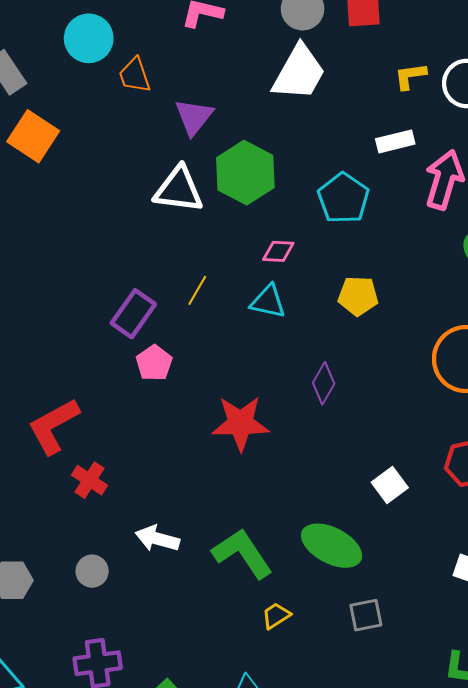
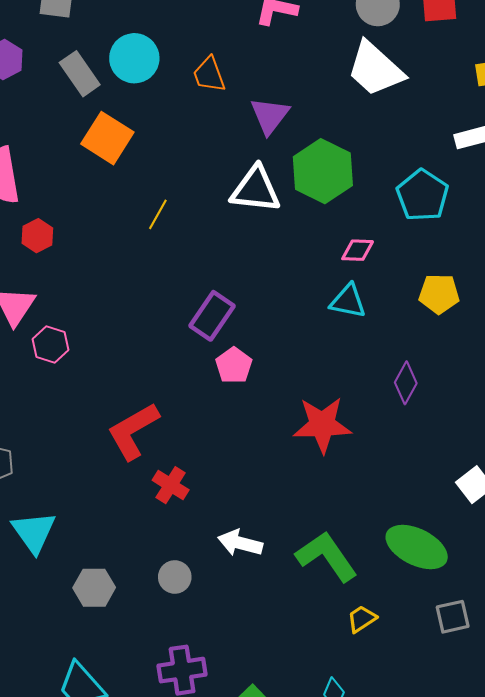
cyan circle: (89, 38) -> (134, 58), moved
white trapezoid: (299, 73) -> (375, 69), turned 104
yellow line: (197, 290) -> (158, 214), moved

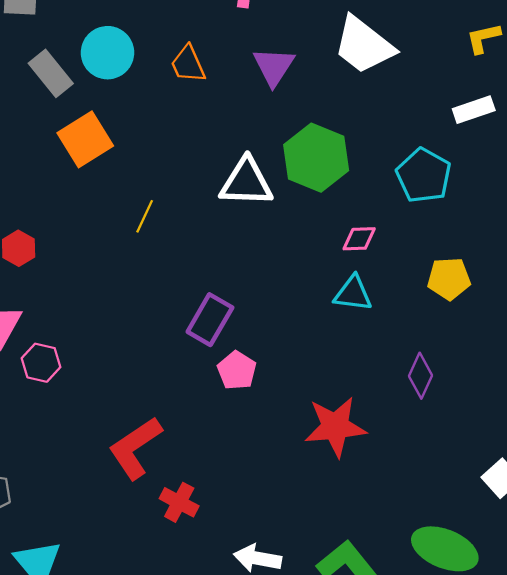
purple triangle: (270, 116) -> (274, 66), moved
orange square: (107, 138) -> (85, 139), turned 30

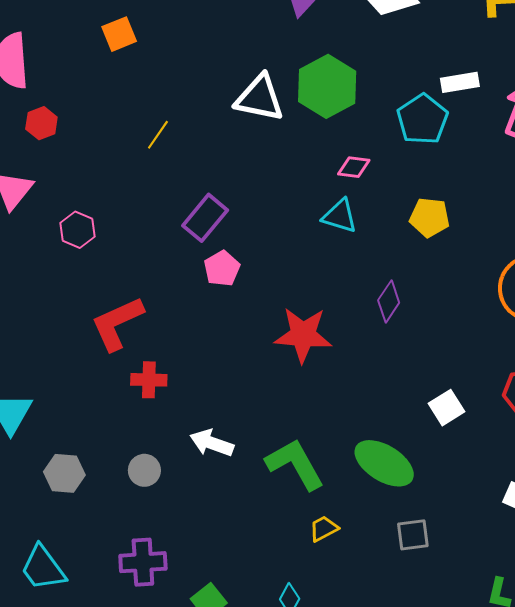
white rectangle: (474, 110) -> (460, 82), moved
orange square: (85, 139) -> (119, 34), size x0.7
yellow line: (145, 216) -> (158, 135), moved
pink hexagon: (41, 363) -> (78, 230), moved
red cross: (179, 502) -> (149, 380), turned -36

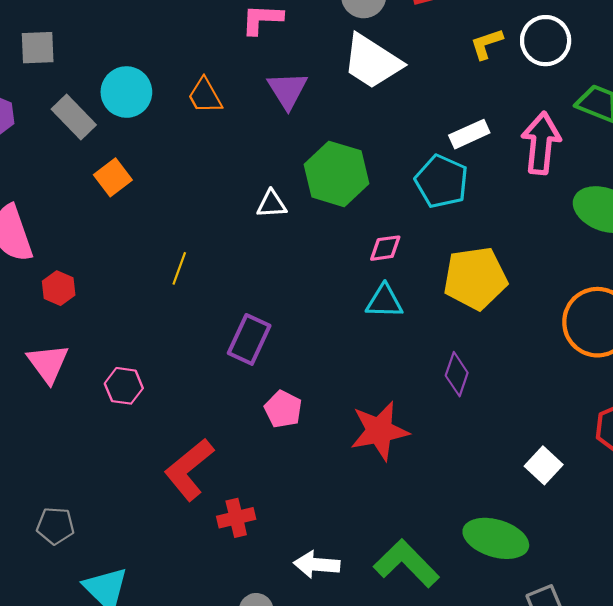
white triangle: (260, 98) -> (272, 204), size x0.6
yellow pentagon: (430, 217) -> (475, 278), size x1.5
pink pentagon: (222, 268) -> (283, 409), moved

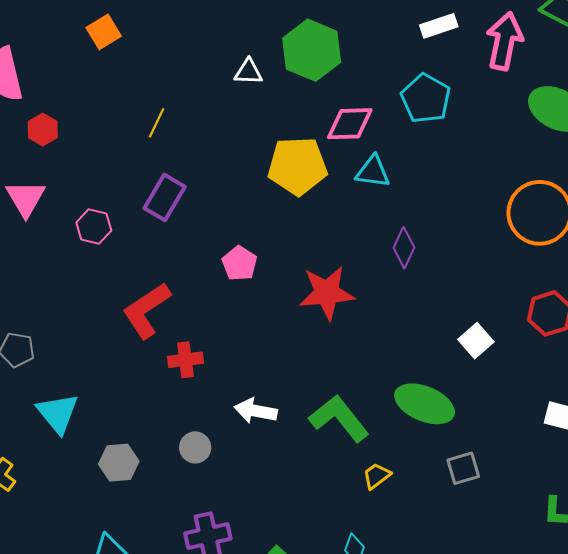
cyan pentagon: (442, 181) -> (426, 98), moved
pink diamond: (385, 248) -> (350, 124), size x1.5
yellow pentagon: (475, 278) -> (297, 166), moved
cyan triangle: (384, 301) -> (373, 172), moved
purple rectangle: (249, 339) -> (165, 197), moved

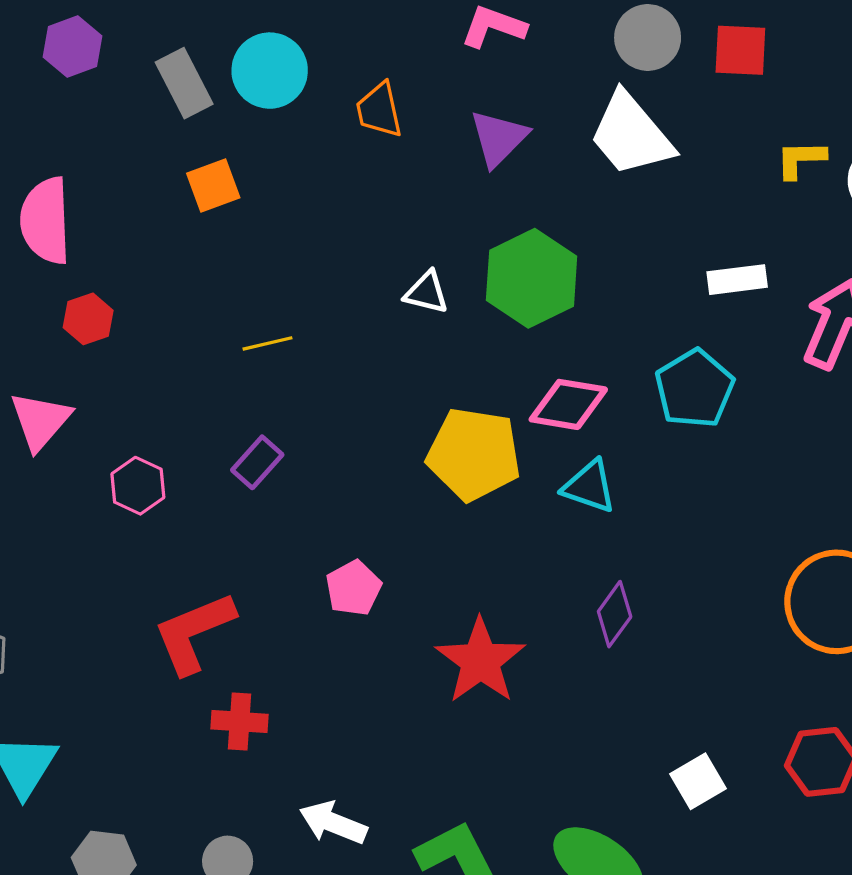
yellow line: (157, 123) -> (268, 343), turned 40
purple rectangle: (165, 197) -> (257, 462), size x0.7
red star: (327, 293) -> (480, 661), turned 30

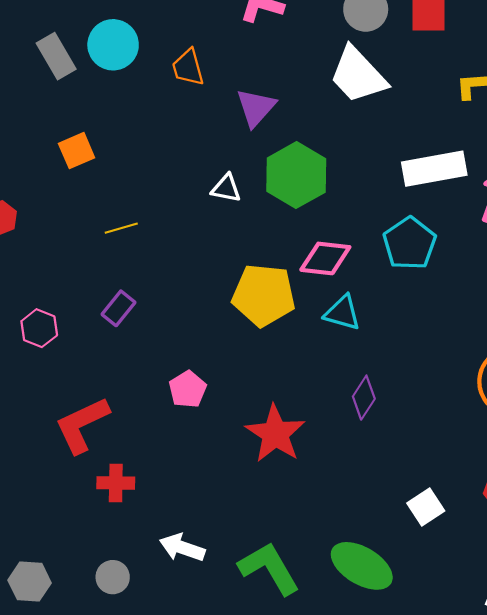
purple triangle: (499, 138) -> (256, 108), moved
orange square: (213, 186) -> (77, 151), moved
white rectangle: (737, 280) -> (434, 169), size x1.6

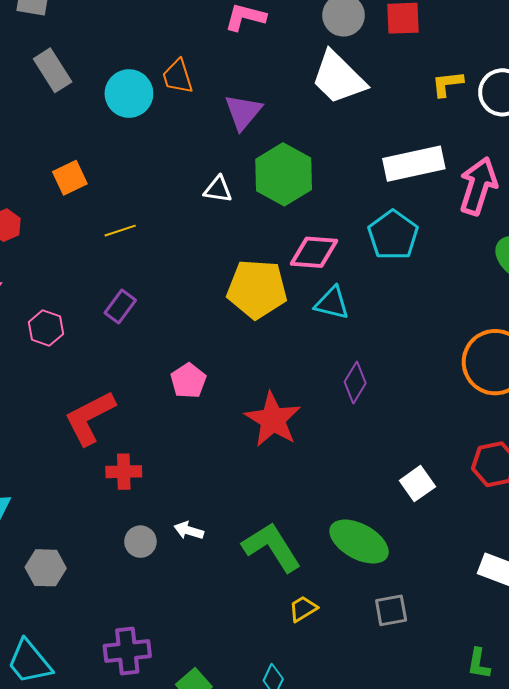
cyan circle: (113, 45) -> (129, 94), moved
orange square: (77, 151) -> (70, 178), moved
white arrow: (182, 548) -> (189, 531), size x0.7
gray circle: (113, 577) -> (140, 542), moved

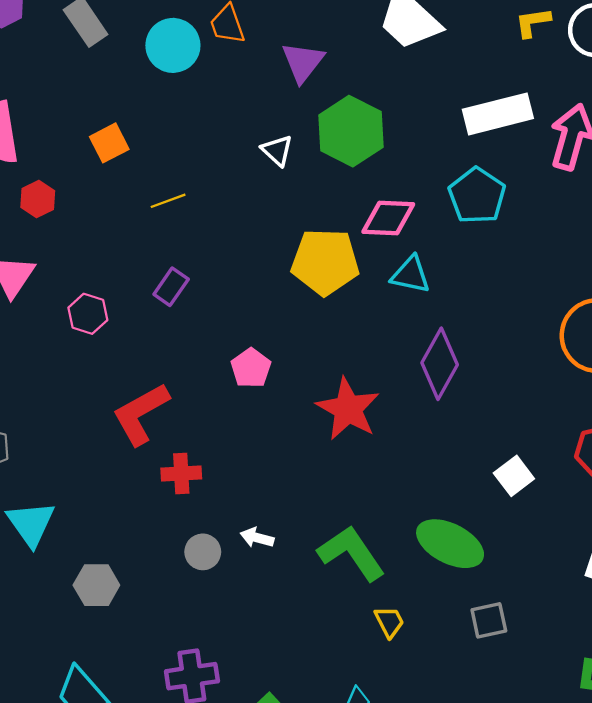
white triangle: (218, 189) -> (277, 150), turned 36
purple diamond: (355, 382) -> (440, 364), size x1.5
yellow trapezoid: (303, 609) -> (389, 622), turned 96

